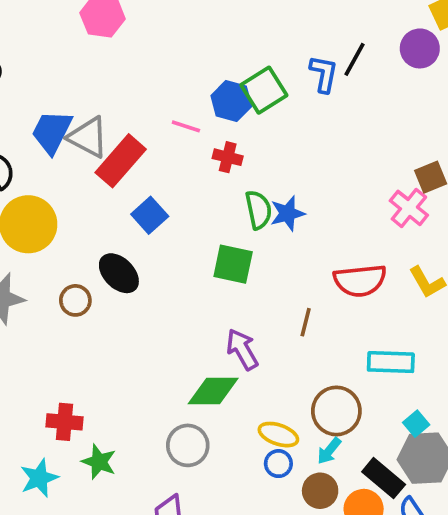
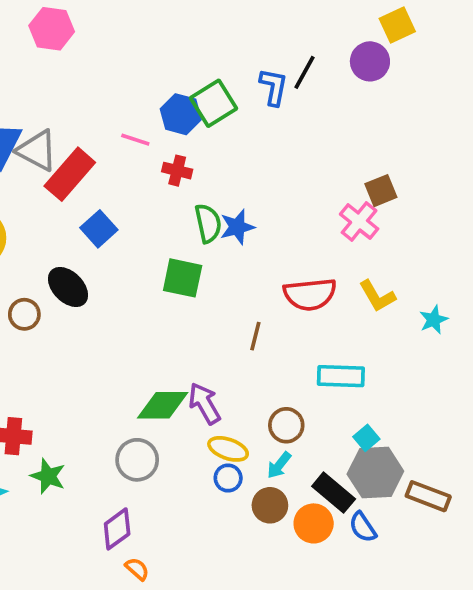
purple arrow: (242, 349) -> (204, 403), moved
brown circle: (336, 411) -> (286, 425), size x0.7

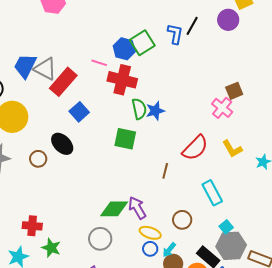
red cross: (177, 171) -> (122, 80), size x1.8
red semicircle: (310, 294) -> (195, 148), turned -40
cyan rectangle: (341, 376) -> (212, 193), turned 60
cyan arrow: (279, 465) -> (169, 250), moved

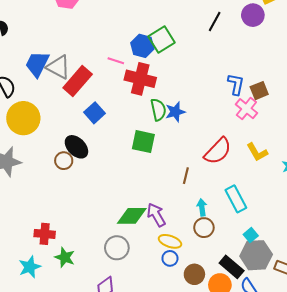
blue L-shape: (175, 34) -> (236, 84), moved
brown circle: (38, 159) -> (64, 161), moved
cyan arrow: (169, 250) -> (202, 207), moved, turned 133

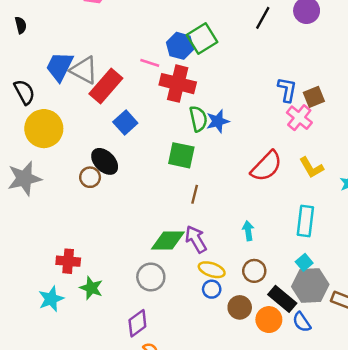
brown line: (186, 176) -> (195, 194), moved
cyan rectangle: (236, 199) -> (305, 221), moved, turned 35
brown circle: (204, 228) -> (254, 271), moved

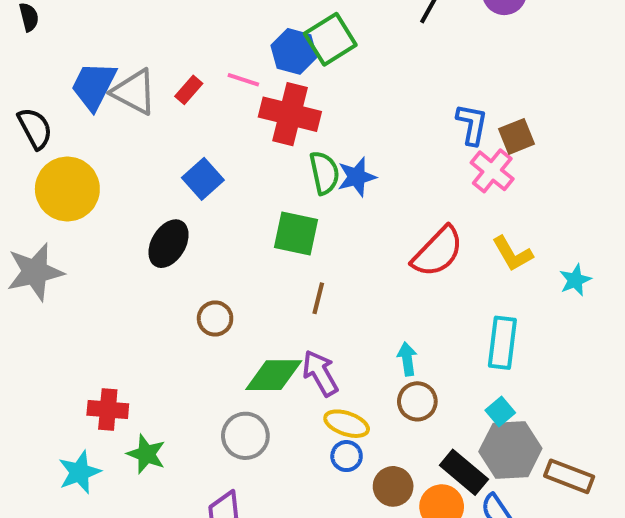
red rectangle: (106, 86) -> (189, 90), moved, size x0.5
black ellipse: (105, 161) -> (169, 244), turned 76
brown circle: (90, 177) -> (215, 318), moved
brown circle: (254, 271) -> (417, 401), moved

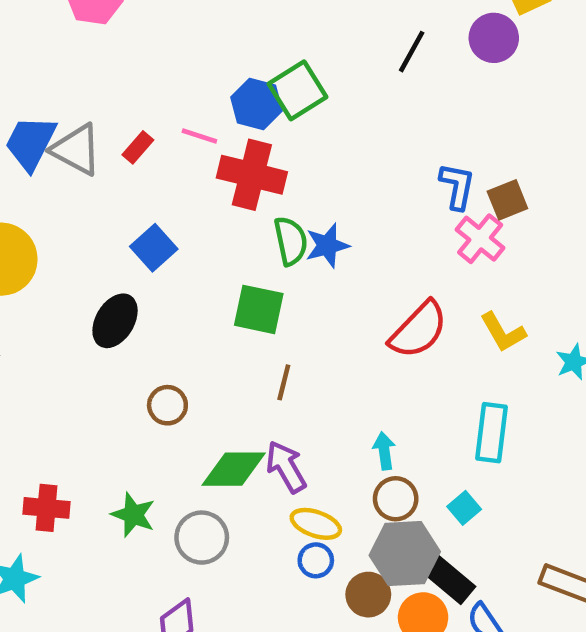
cyan square: (500, 412) -> (464, 508), moved
gray hexagon: (510, 450) -> (405, 554), moved
green star: (146, 454) -> (133, 515), moved

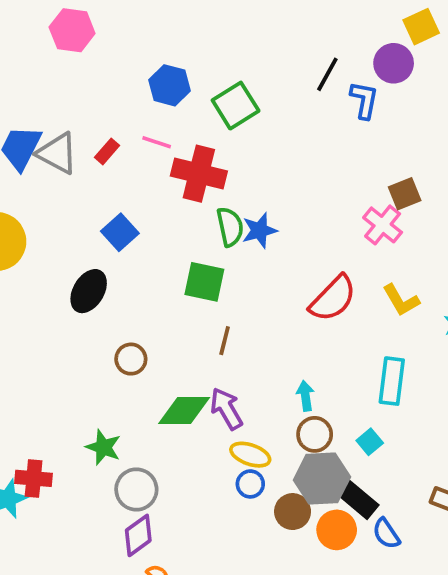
blue hexagon: (256, 104) -> (169, 85), moved
blue L-shape: (457, 186) -> (364, 100), moved
red cross: (47, 508) -> (34, 478), moved
gray circle: (202, 538) -> (136, 489), moved

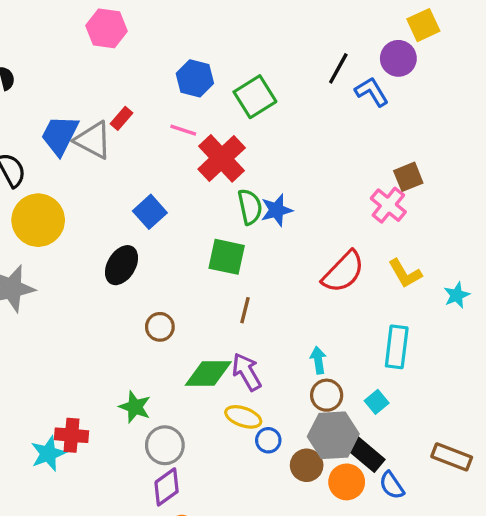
blue L-shape: (364, 100) -> (372, 92), turned -42
red rectangle: (107, 151) -> (122, 118), moved
red cross: (199, 174) -> (222, 158), turned 33
yellow ellipse: (250, 455) -> (243, 417), moved

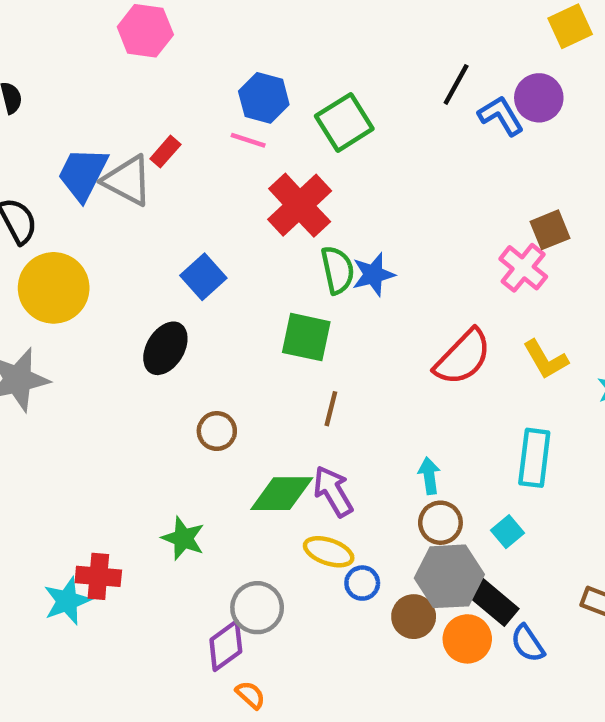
purple circle: (398, 58) -> (539, 98), moved
pink line: (183, 130) -> (248, 140), moved
gray circle: (165, 445) -> (257, 608), moved

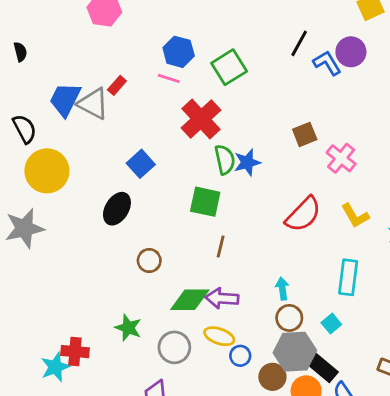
brown square: (550, 230) -> (305, 134), moved
purple arrow: (333, 491) -> (222, 298), turned -56
gray circle: (257, 608) -> (174, 347), moved

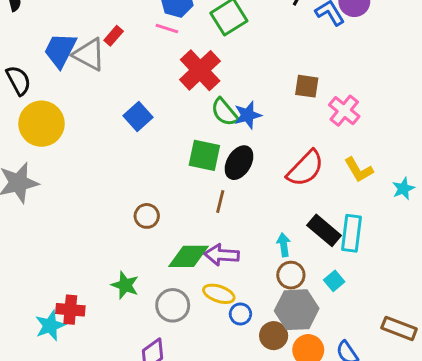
brown square: (305, 134) -> (307, 86), turned 30
green semicircle: (225, 160) -> (225, 112), turned 152
black ellipse: (117, 209) -> (239, 163), moved
black rectangle: (321, 367) -> (324, 230), moved

